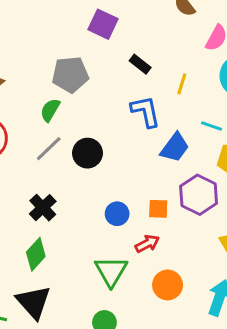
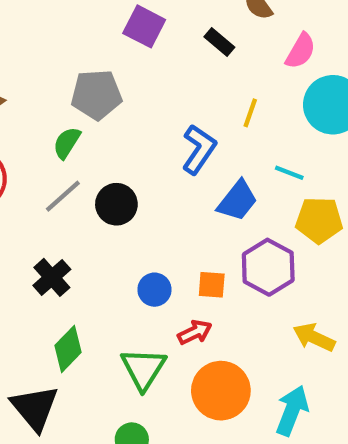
black rectangle: (140, 64) -> (219, 42), moved
blue L-shape: (146, 111) -> (199, 149), turned 44
green diamond: (36, 254) -> (68, 349), moved
orange circle: (168, 285) -> (221, 391), size x1.4

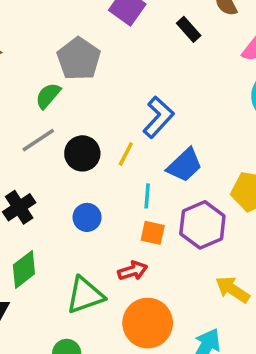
gray pentagon: (96, 95) -> (79, 59), turned 30
yellow line: (250, 113) -> (126, 154), moved
cyan line: (289, 173) -> (147, 196), moved, turned 65
blue circle: (154, 290) -> (87, 217), moved
green triangle: (143, 369) -> (85, 295), turned 30

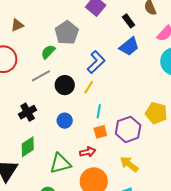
blue L-shape: (158, 117) -> (96, 62), moved
blue trapezoid: (185, 165) -> (129, 46), moved
orange square: (153, 233) -> (100, 132), turned -32
yellow arrow: (233, 289) -> (129, 164), moved

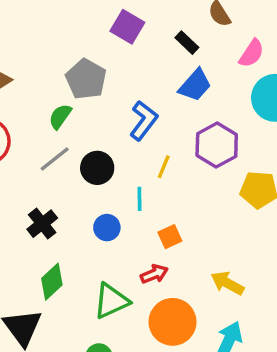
yellow line: (89, 87) -> (164, 167), moved
cyan line: (99, 111) -> (140, 199), moved
purple hexagon: (128, 129) -> (217, 145), moved

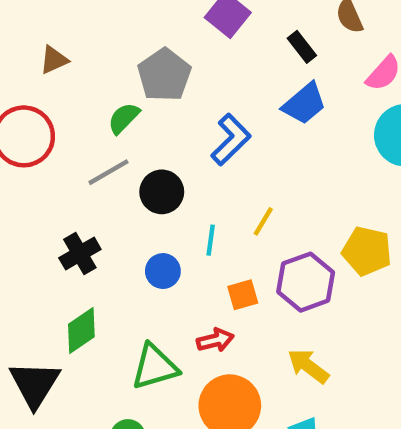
purple hexagon: (217, 145) -> (306, 282), moved
yellow line: (164, 167) -> (263, 221), moved

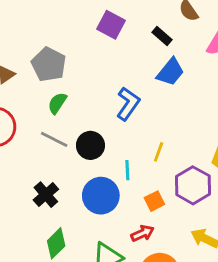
gray pentagon: (164, 75) -> (49, 64), moved
gray line: (108, 172) -> (54, 139), turned 68
blue circle: (163, 271) -> (101, 196), size x1.6

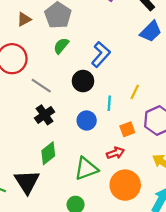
blue L-shape: (128, 104) -> (101, 54), moved
gray line: (54, 139) -> (41, 86), moved
blue circle: (101, 196) -> (87, 120), size x0.7

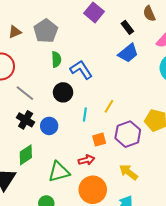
green semicircle: (61, 46) -> (56, 59), moved, turned 133
blue L-shape: (101, 54) -> (81, 70), turned -80
black cross: (45, 115) -> (26, 120), turned -30
blue circle: (87, 120) -> (49, 126), moved

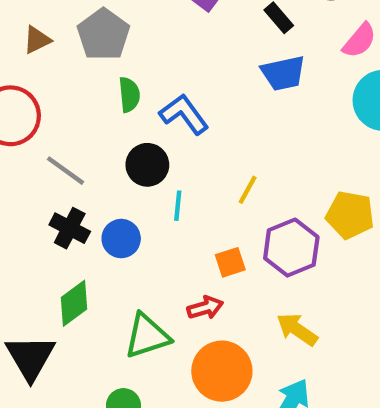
blue trapezoid: (128, 53) -> (283, 73), turned 30
cyan line: (85, 115) -> (178, 206), moved

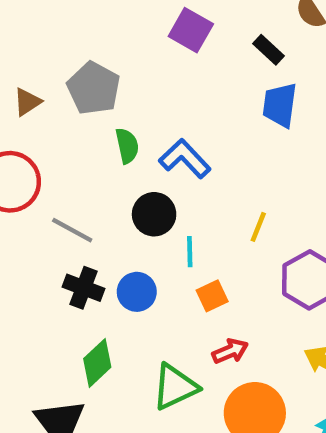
blue trapezoid: (283, 73) -> (280, 105), turned 117
orange square: (230, 262) -> (212, 296), moved

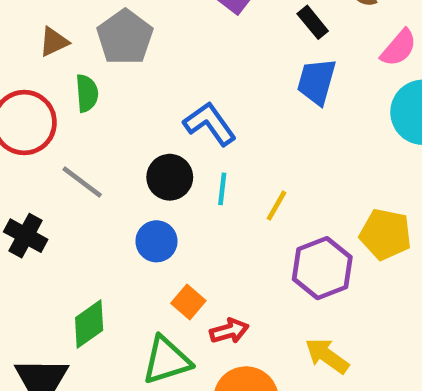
green semicircle: (127, 146) -> (87, 93), moved
cyan line: (190, 252) -> (222, 189), moved
black cross: (84, 288) -> (26, 236), moved
blue circle: (137, 292) -> (156, 241), moved
orange square: (212, 296) -> (188, 302), moved, turned -32

